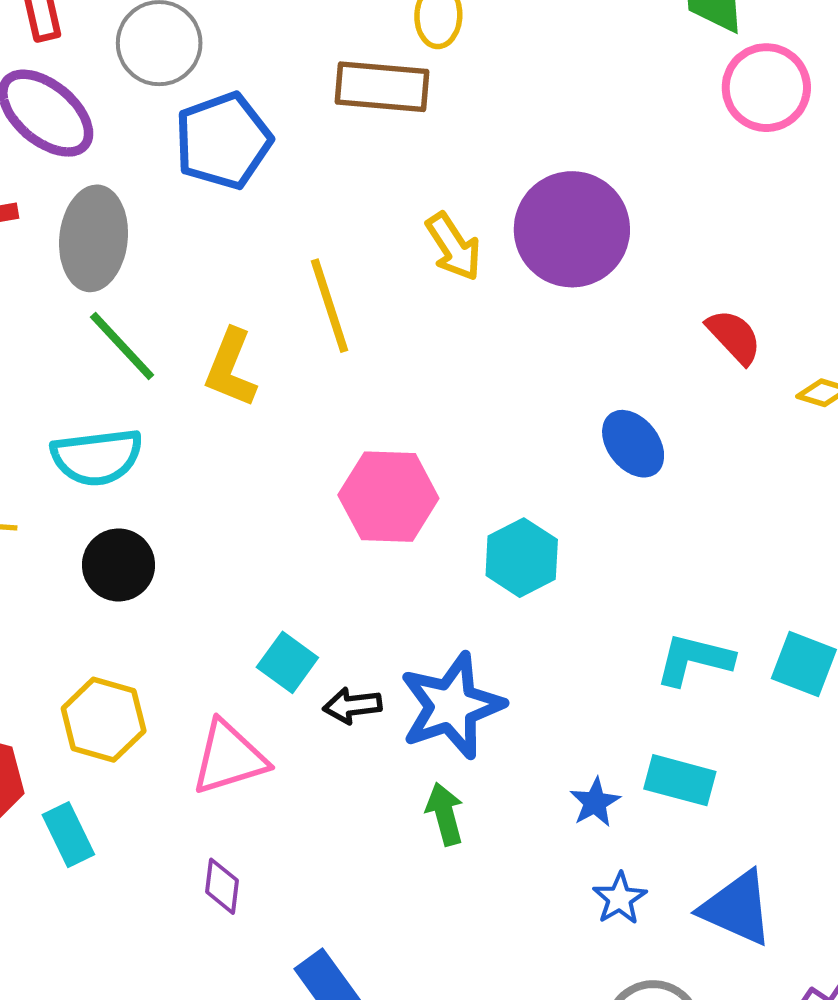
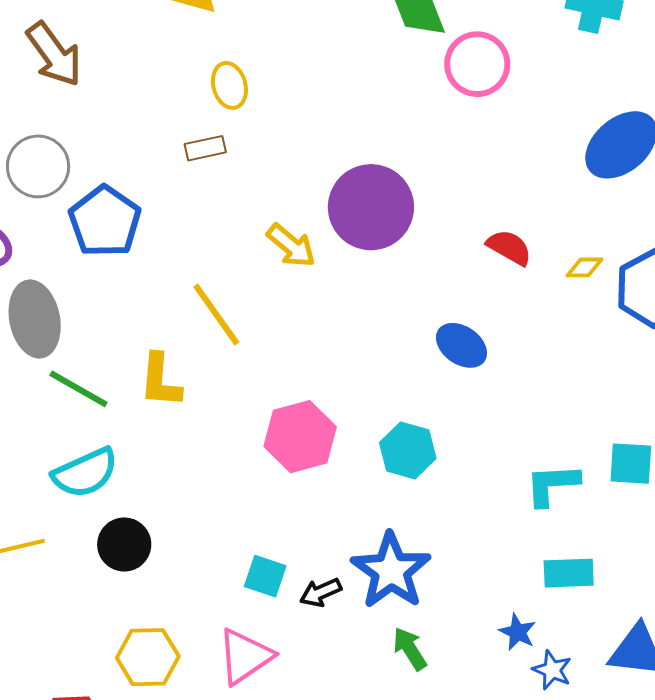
brown rectangle: (382, 87) -> (205, 148), size x0.6
blue star: (595, 802) -> (518, 632), moved

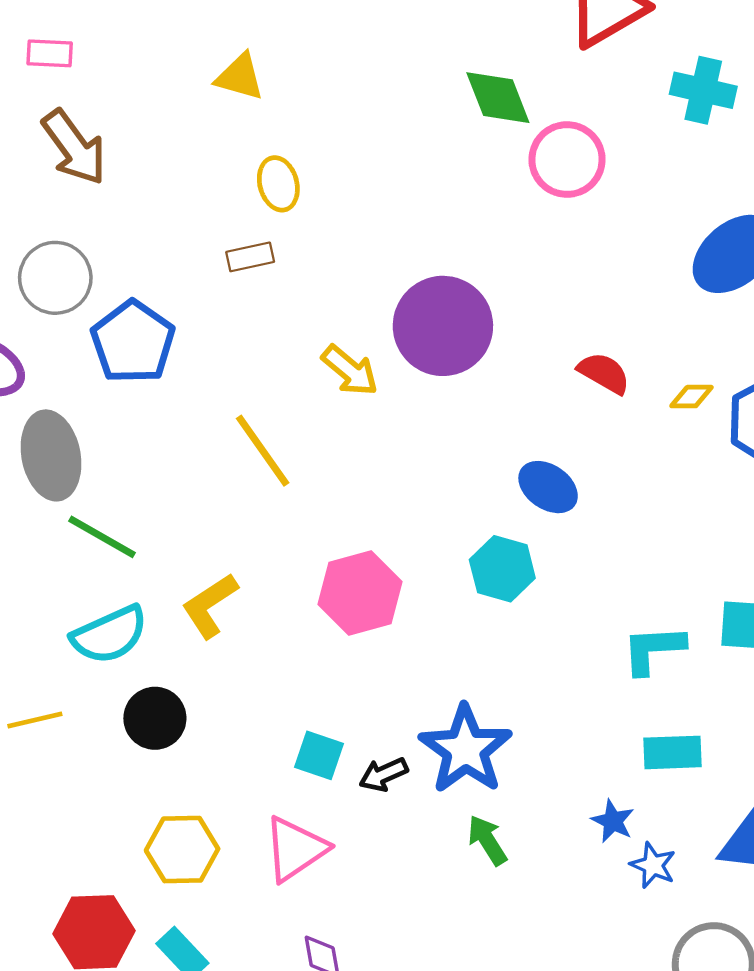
yellow L-shape: (160, 381) -> (210, 606), moved, turned 52
cyan hexagon: (408, 450) -> (502, 569), moved

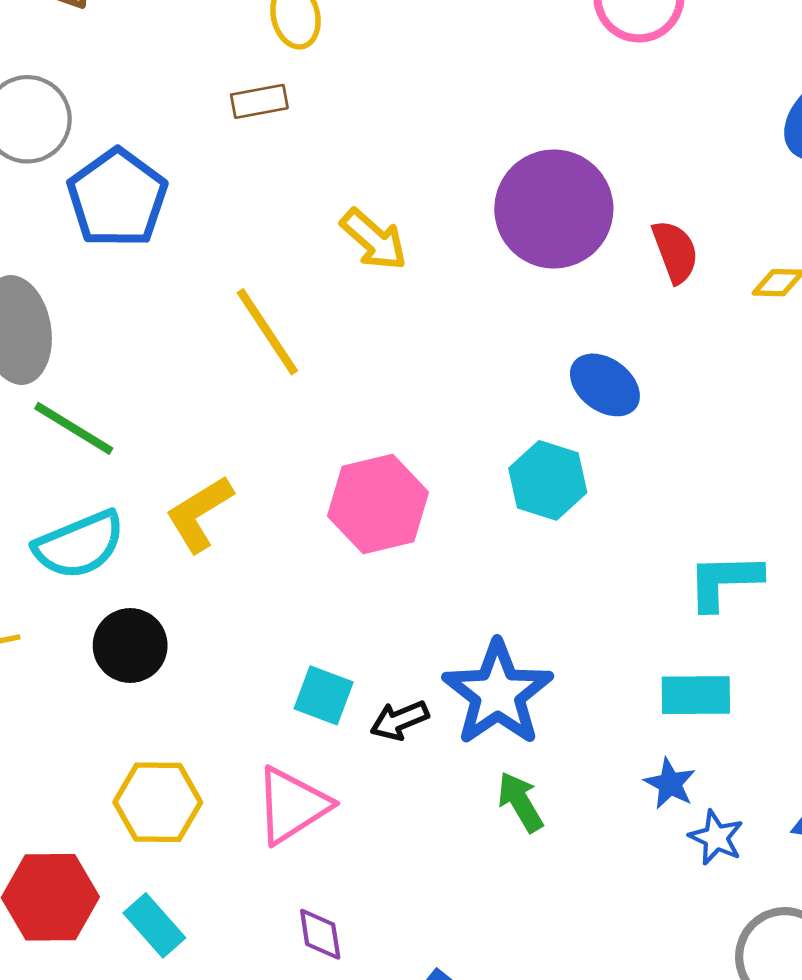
purple circle: (443, 326) -> (554, 209), moved
red semicircle: (604, 373) -> (675, 252), turned 38
cyan rectangle: (672, 752) -> (696, 695), moved

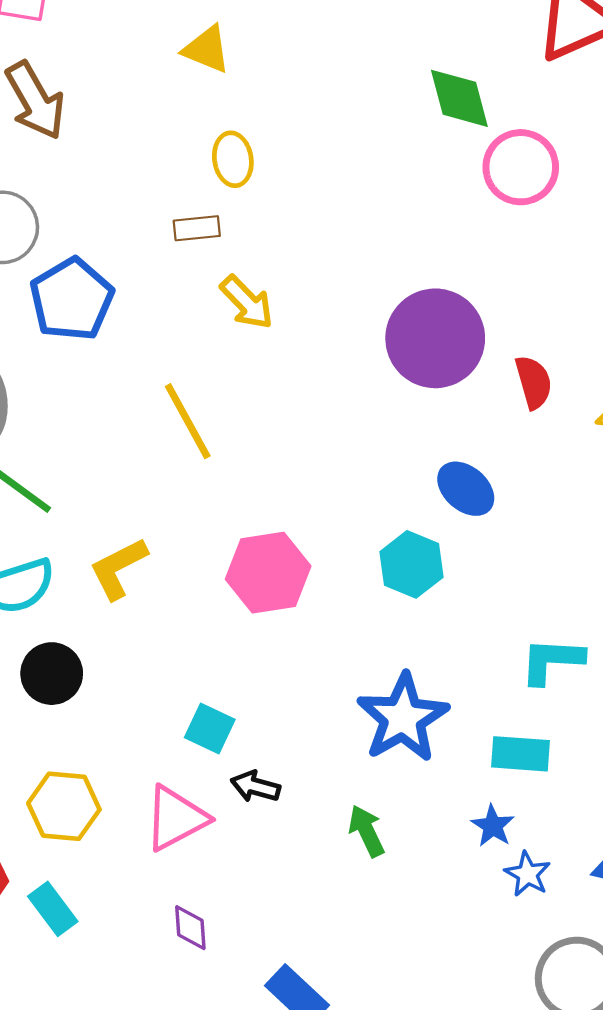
yellow arrow: (374, 240) -> (247, 302), moved
blue star: (498, 693) -> (403, 718), moved
black arrow: (399, 720) -> (255, 786), moved, turned 33

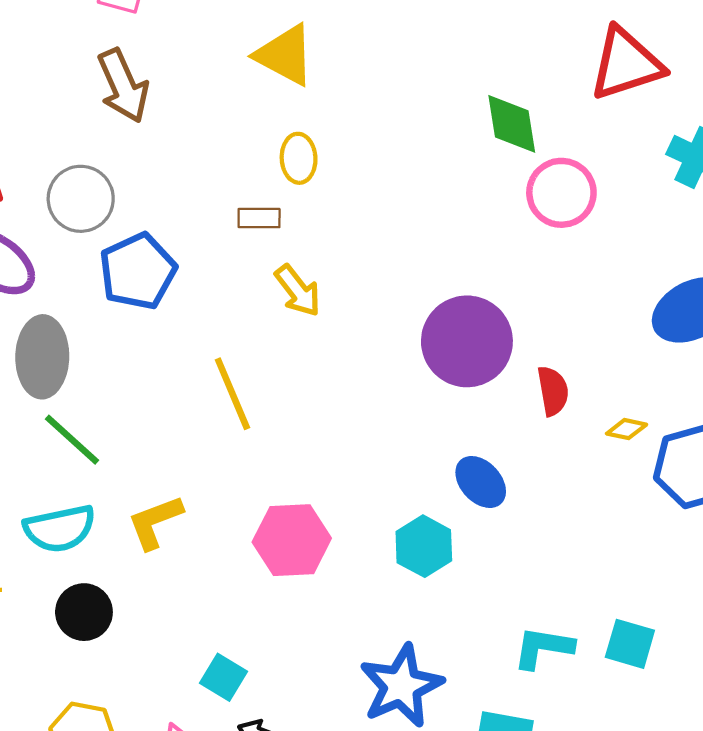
yellow triangle: (207, 49) -> (285, 55), size x1.4

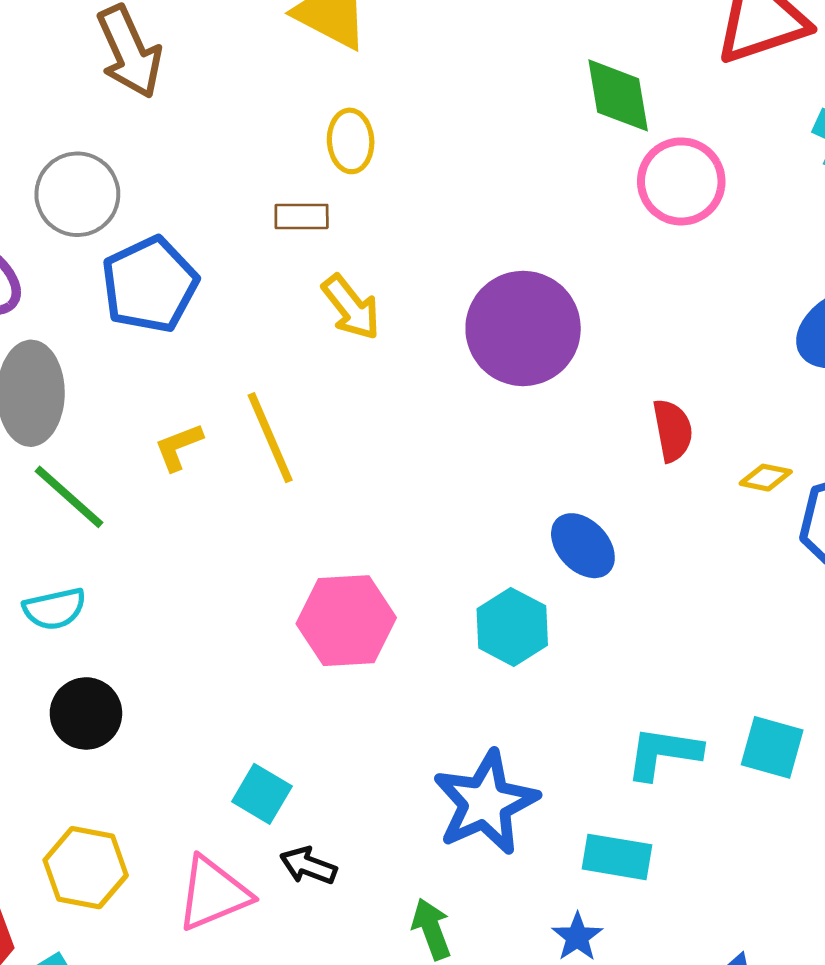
purple circle: (467, 341) -> (523, 328), moved
yellow L-shape: (155, 522) -> (179, 447), moved, size x0.7
cyan semicircle: (60, 529) -> (55, 609), size x0.7

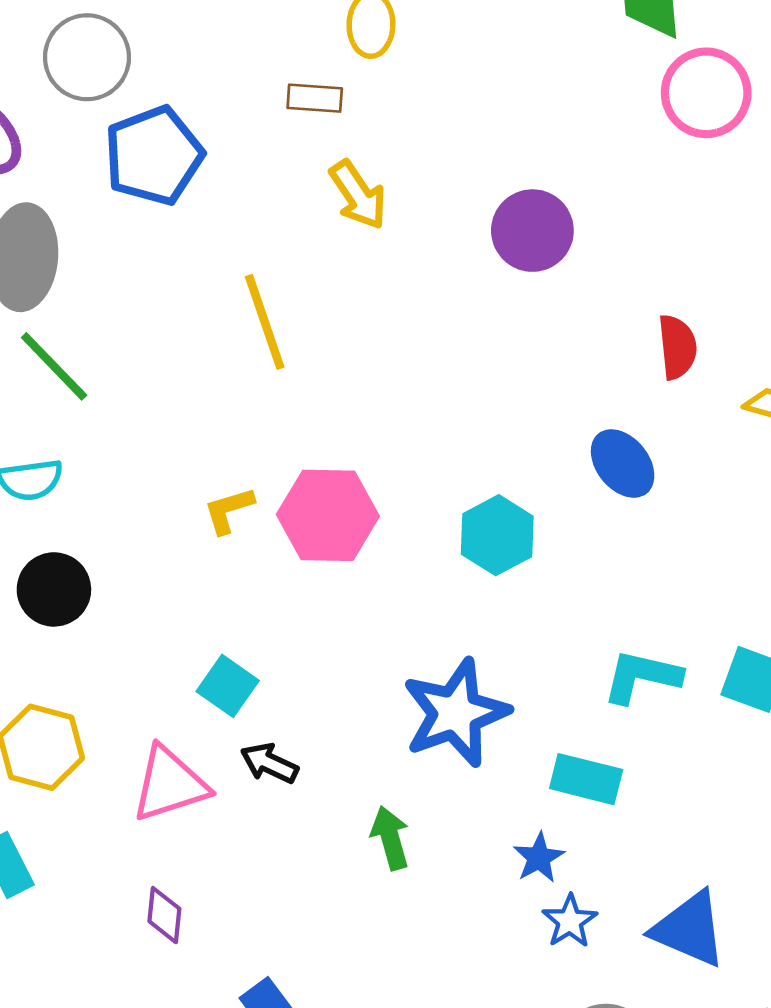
purple circle: (523, 328) -> (532, 231), size x0.7
yellow L-shape: (179, 447) -> (229, 510), moved
blue ellipse: (583, 546) -> (623, 464), moved

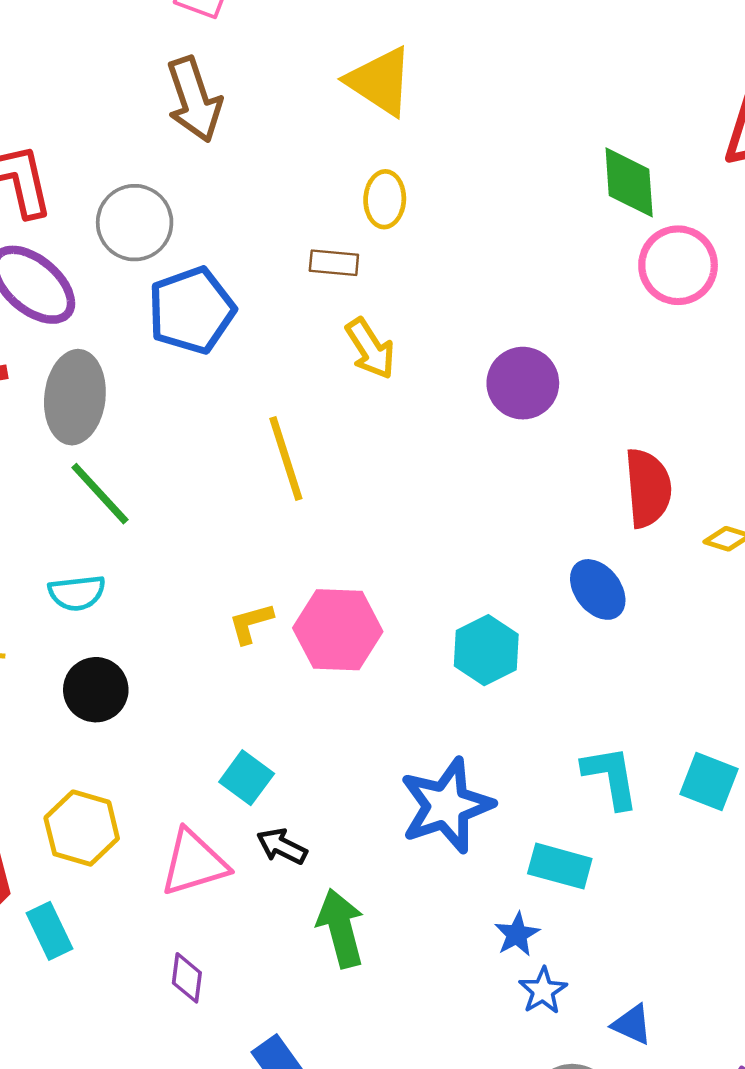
red semicircle: (677, 347) -> (648, 488), size x1.4
cyan L-shape: (642, 677) -> (611, 777), turned 66
green arrow: (390, 838) -> (341, 928), moved, size x1.4
blue triangle: (689, 929) -> (632, 1024), moved, size x0.6

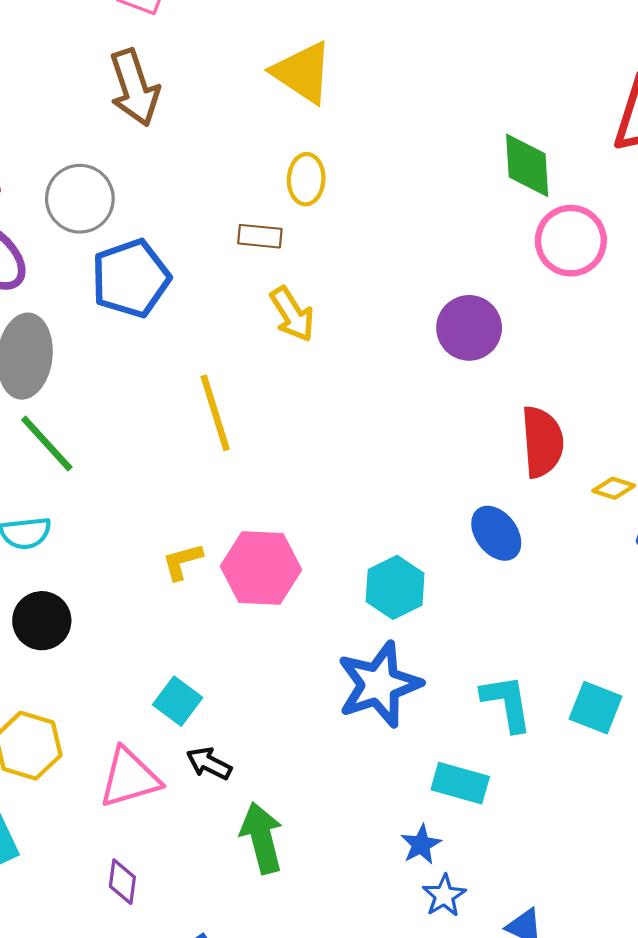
purple circle: (523, 383) -> (469, 328), moved
blue star: (447, 806) -> (379, 684), moved

